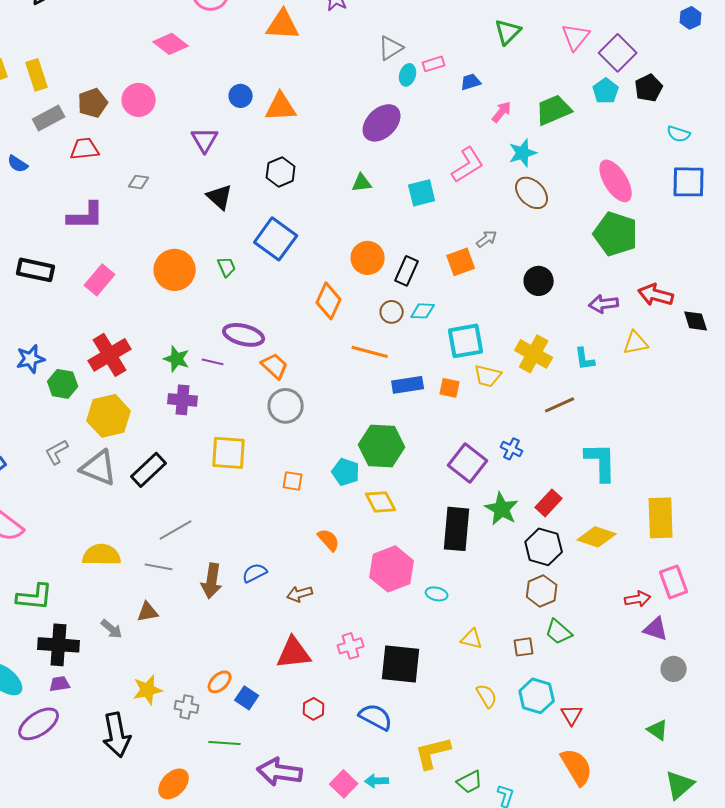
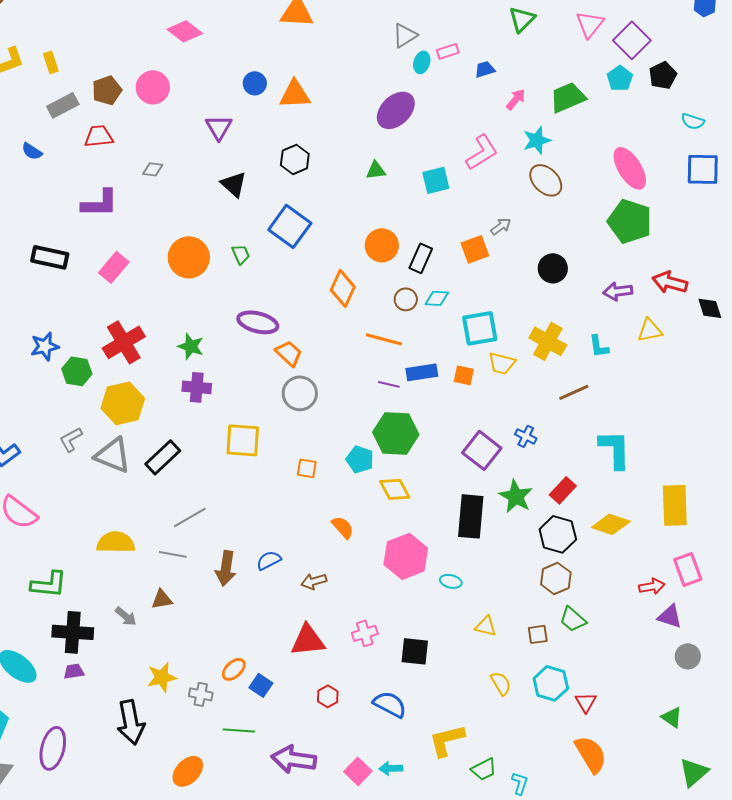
yellow rectangle: (37, 75) -> (51, 62), size x0.7
purple line: (213, 362) -> (389, 384), moved
black square: (401, 664) -> (415, 651), size x0.7
purple ellipse: (39, 724) -> (53, 748), moved, turned -42

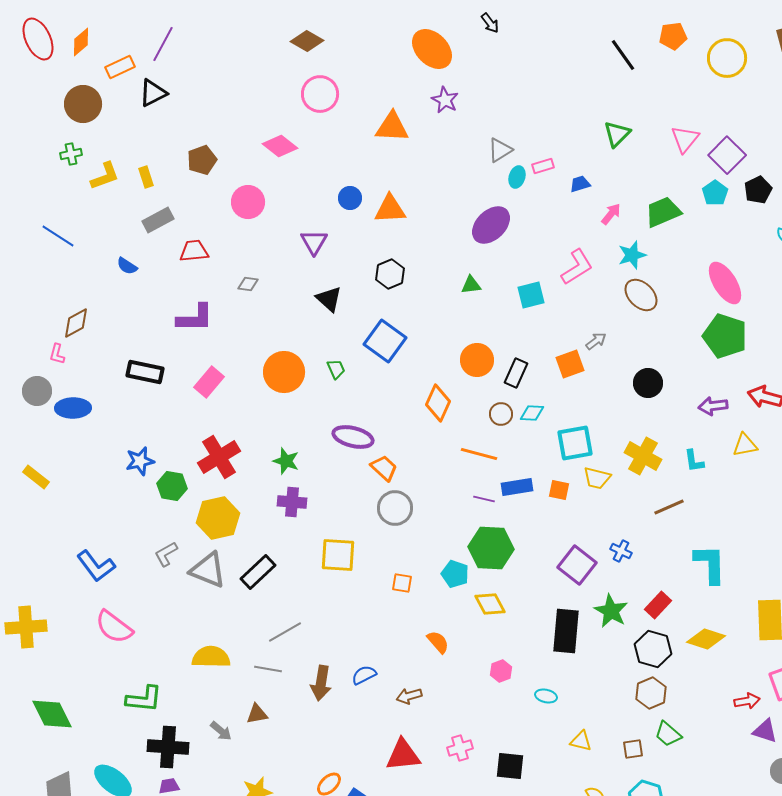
brown pentagon: (107, 90) -> (202, 160), moved
pink hexagon: (406, 556) -> (501, 671), size x0.5

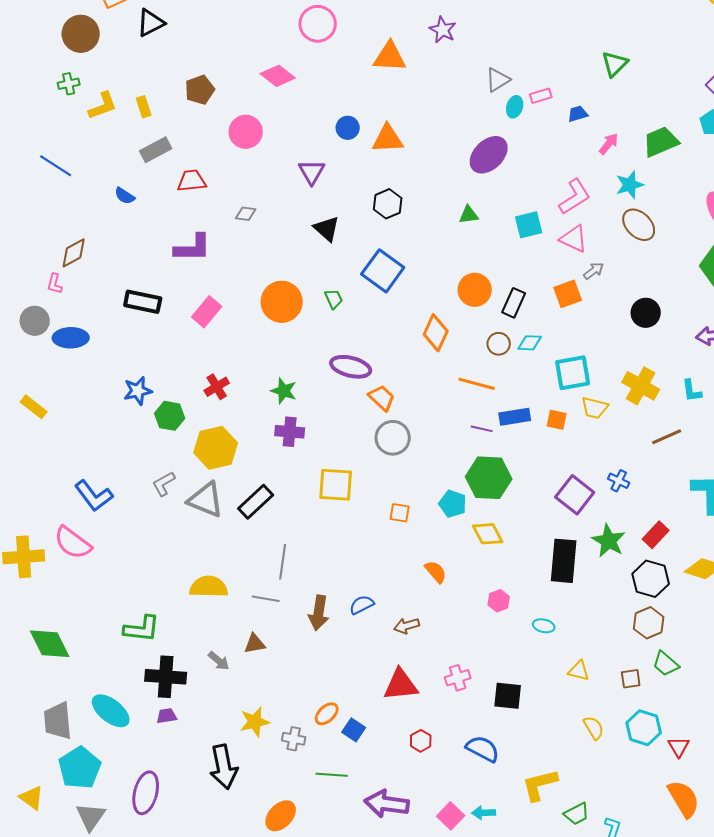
pink triangle: (685, 139) -> (574, 239), moved, turned -44
red cross: (219, 457) -> (217, 387), size x0.6
pink semicircle: (114, 627) -> (73, 543), moved
gray line: (285, 632) -> (283, 562), turned -52

